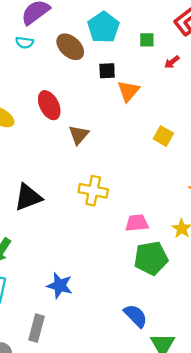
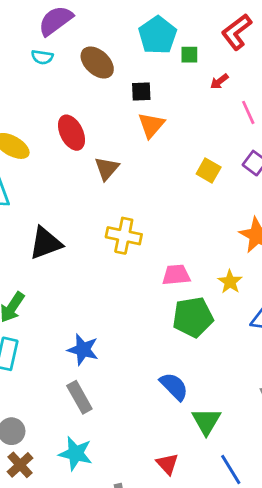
cyan pentagon: (103, 27) -> (158, 35), moved
orange triangle: (128, 91) -> (151, 125), moved
gray rectangle: (36, 328) -> (79, 397), moved, turned -45

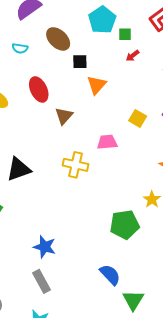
cyan semicircle: (42, 57) -> (20, 48), moved
red arrow: (219, 81) -> (132, 56), moved
black square: (141, 92) -> (80, 62), moved
pink trapezoid: (176, 275) -> (107, 142), moved

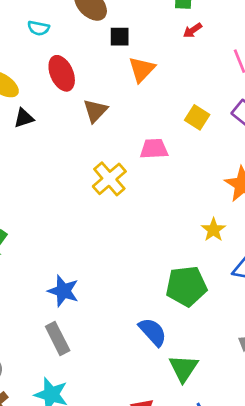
cyan semicircle: (20, 48) -> (38, 28), moved
yellow cross: (75, 165) -> (109, 179), turned 35
black triangle: (19, 169) -> (24, 118), moved, size x0.6
green pentagon: (125, 225) -> (186, 286), moved

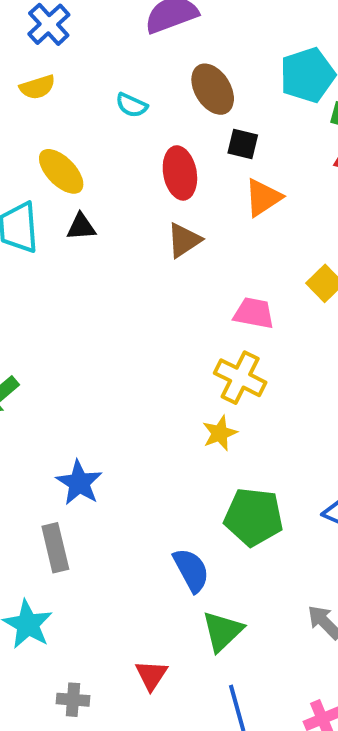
red ellipse: (62, 73) -> (180, 173), moved
yellow cross: (109, 179) -> (240, 378), moved, turned -36
yellow star: (213, 230) -> (220, 433), moved

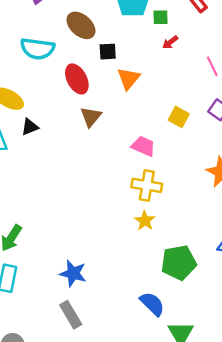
cyan semicircle: (132, 105) -> (37, 49), size x1.8
pink trapezoid: (254, 313) -> (143, 146), turned 30

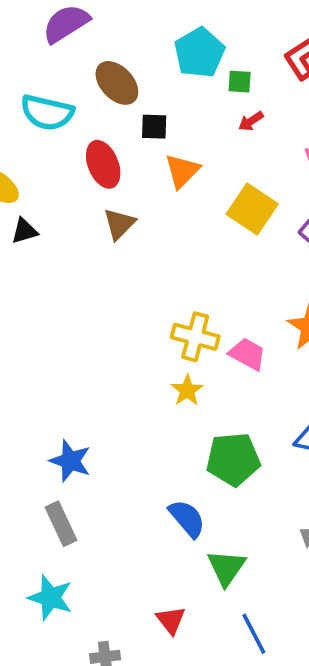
yellow square: (179, 117) -> (252, 209), moved, size x1.5
pink trapezoid: (143, 146) -> (247, 354), moved

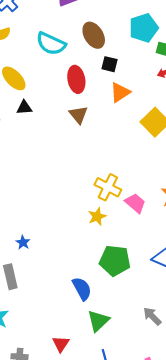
brown triangle: (119, 224) -> (78, 115), turned -36
blue star: (70, 461) -> (23, 242), size x0.6

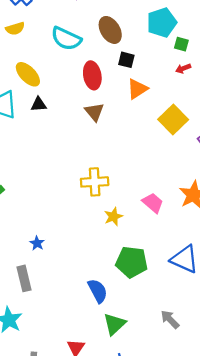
yellow cross: (108, 187) -> (95, 182), moved, turned -30

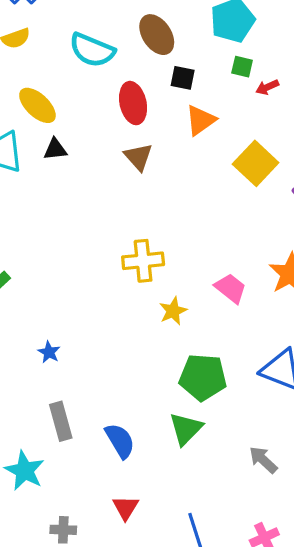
green square: (181, 44) -> (242, 67), moved
blue star: (37, 243) -> (49, 352), moved
gray rectangle: (24, 278) -> (61, 421), moved
blue semicircle: (98, 291) -> (120, 441), moved
green triangle: (114, 324) -> (186, 429), moved

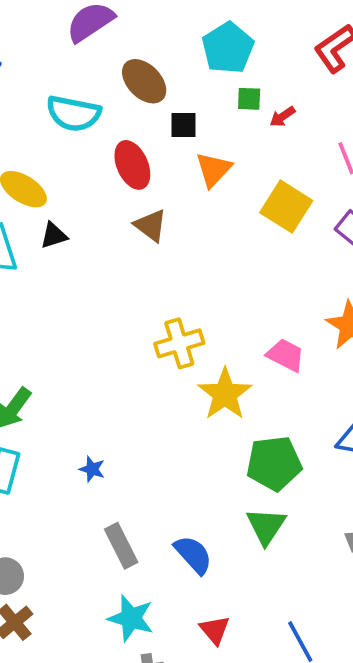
yellow star: (173, 311) -> (225, 394), size x1.6
cyan star: (25, 471) -> (131, 618), moved

